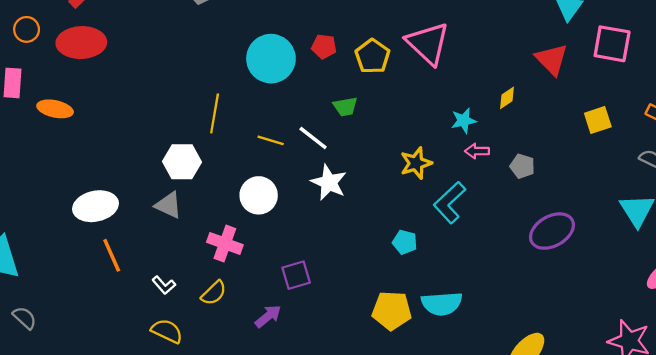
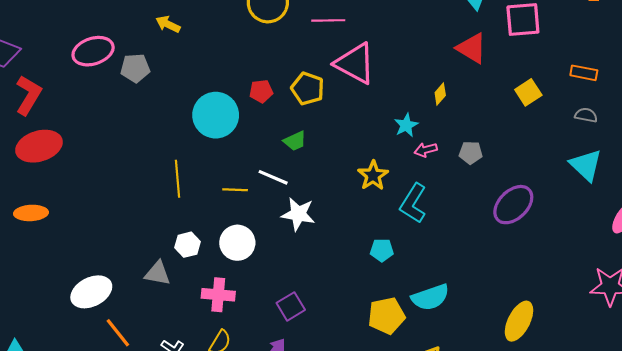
white hexagon: (182, 162) -> (188, 245), moved, size x0.7

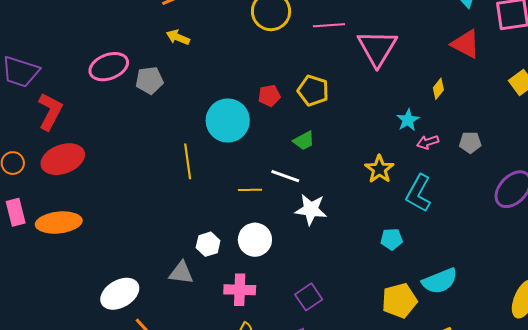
pink triangle: (355, 63) -> (377, 48), moved, turned 36
yellow line: (178, 179) -> (188, 161), moved
orange ellipse: (31, 213) -> (59, 223), size x1.4

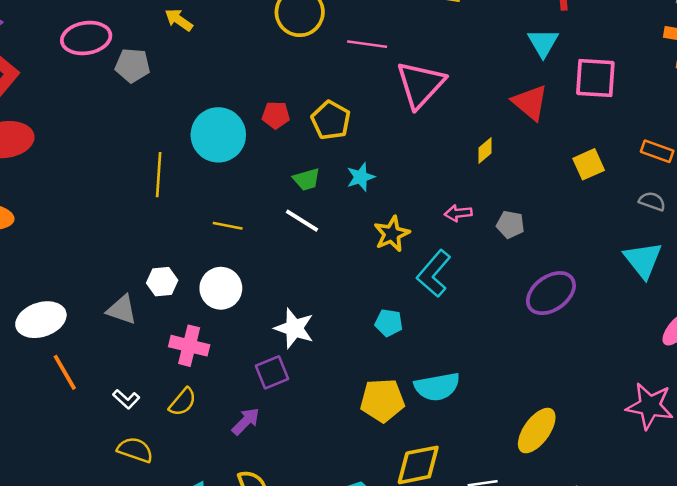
cyan star: (408, 120) -> (361, 177), moved
white line: (285, 176) -> (302, 221), moved
white star: (311, 209) -> (294, 328), moved

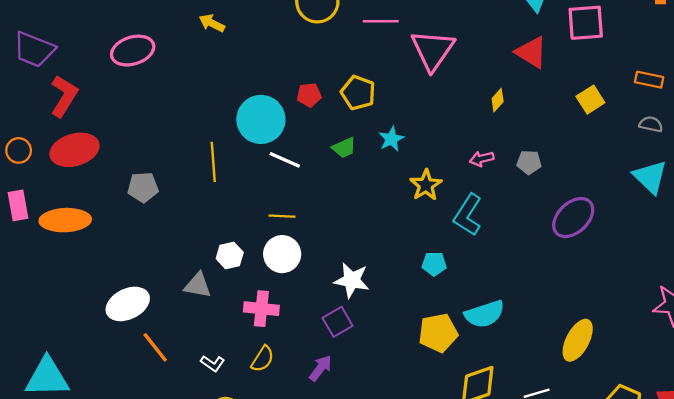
gray pentagon: (133, 65) -> (143, 187), moved
white line: (302, 221) -> (285, 160), moved
yellow line: (228, 226) -> (282, 216), moved

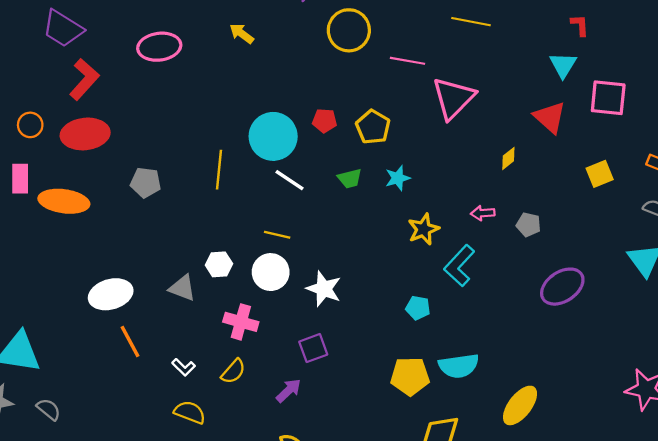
white star: (352, 280) -> (324, 289), moved
yellow ellipse: (578, 340) -> (520, 405), moved

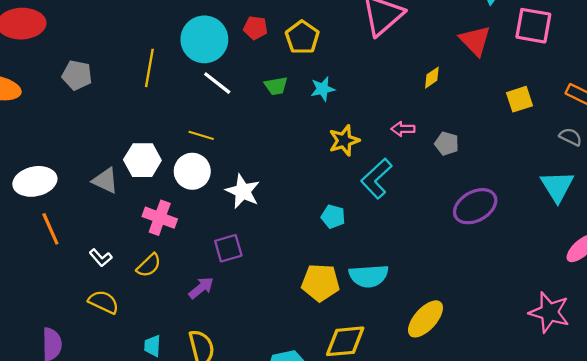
white hexagon: (219, 264) -> (142, 160), size x1.4

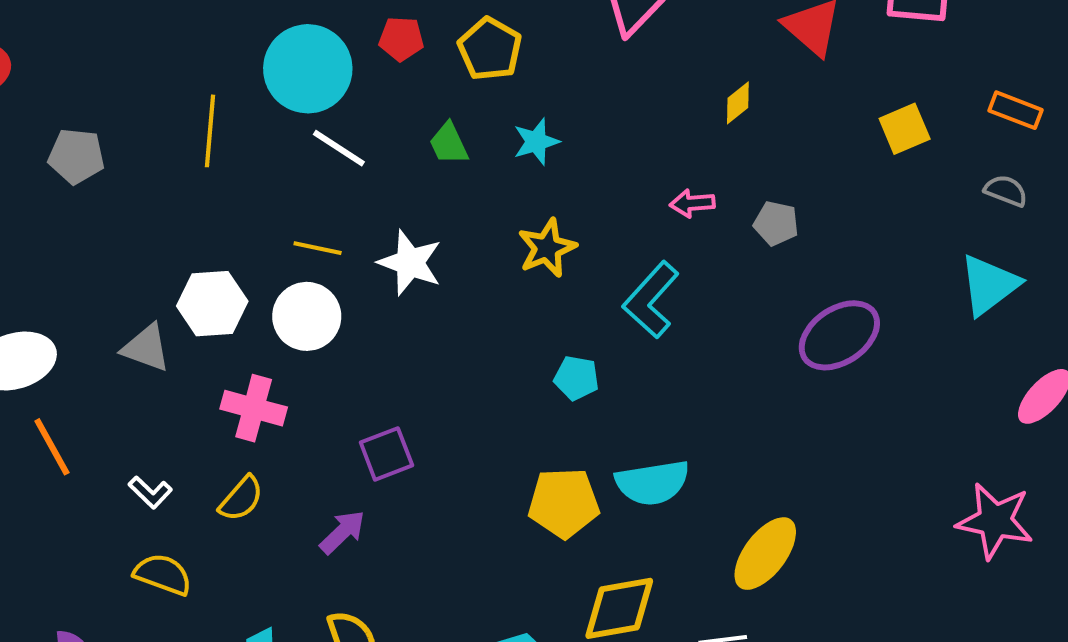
green trapezoid: (276, 86) -> (449, 144), turned 80
yellow star: (344, 140) -> (547, 248), moved
cyan triangle: (557, 186) -> (989, 285), turned 30
white star: (243, 191) -> (410, 263), moved

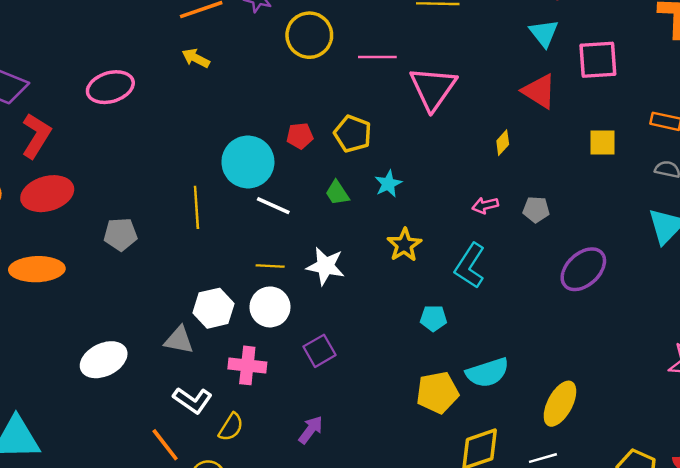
yellow square: (905, 129) -> (603, 142), turned 32
orange line: (52, 447) -> (165, 445), moved
purple square: (386, 454) -> (320, 351), moved
white L-shape: (150, 492) -> (193, 400), moved, size x1.5
yellow semicircle: (241, 499) -> (231, 427), moved

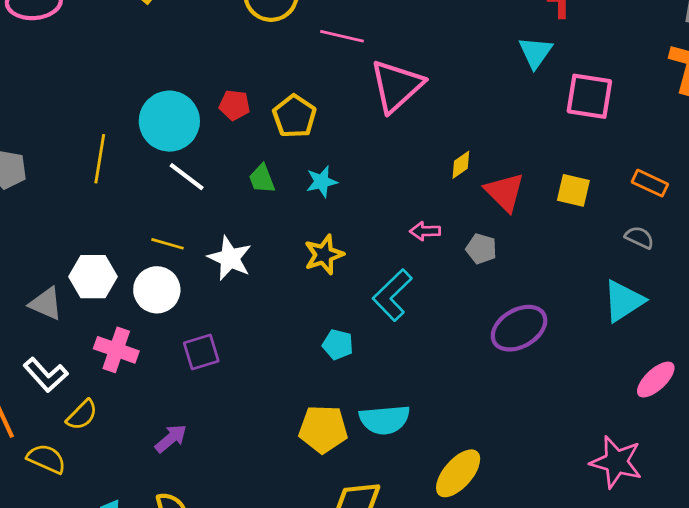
red triangle: (539, 91) -> (505, 192), moved

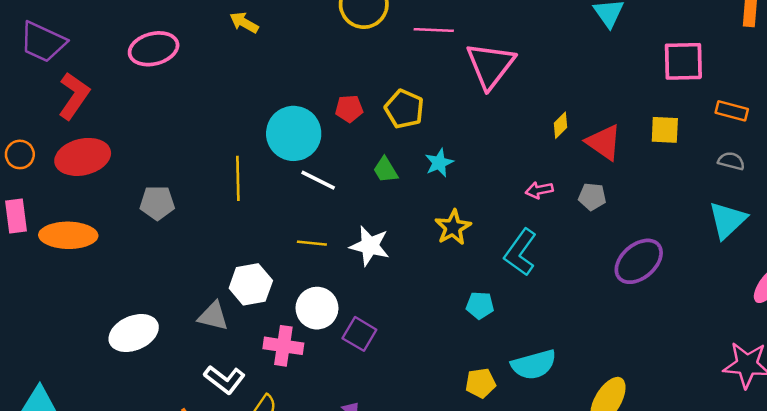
pink square: (589, 96) -> (683, 61), moved
white circle: (157, 290) -> (317, 308), moved
purple square: (201, 352) -> (359, 334), turned -32
yellow pentagon: (323, 429) -> (481, 383), size x0.7

